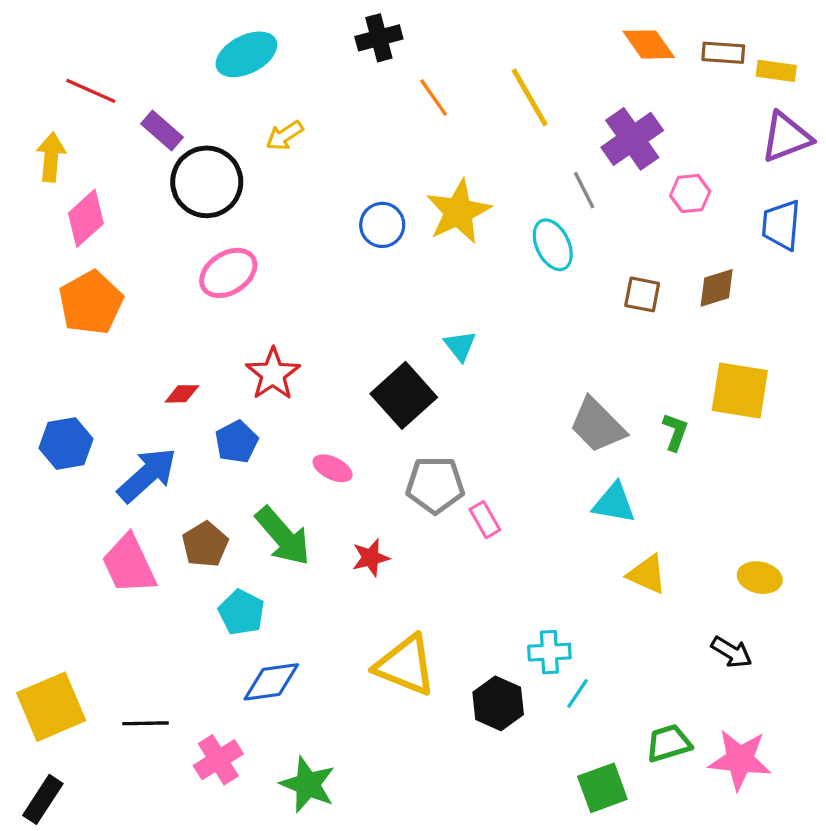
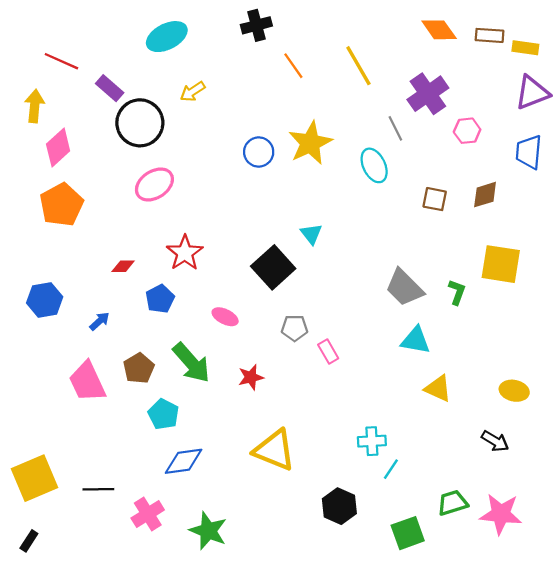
blue arrow: (147, 475) -> (100, 321), size x0.5
gray pentagon: (435, 485) -> (295, 328), size x0.7
black hexagon: (498, 703) -> (339, 506), moved
black rectangle: (43, 799) -> (29, 541), size x0.7

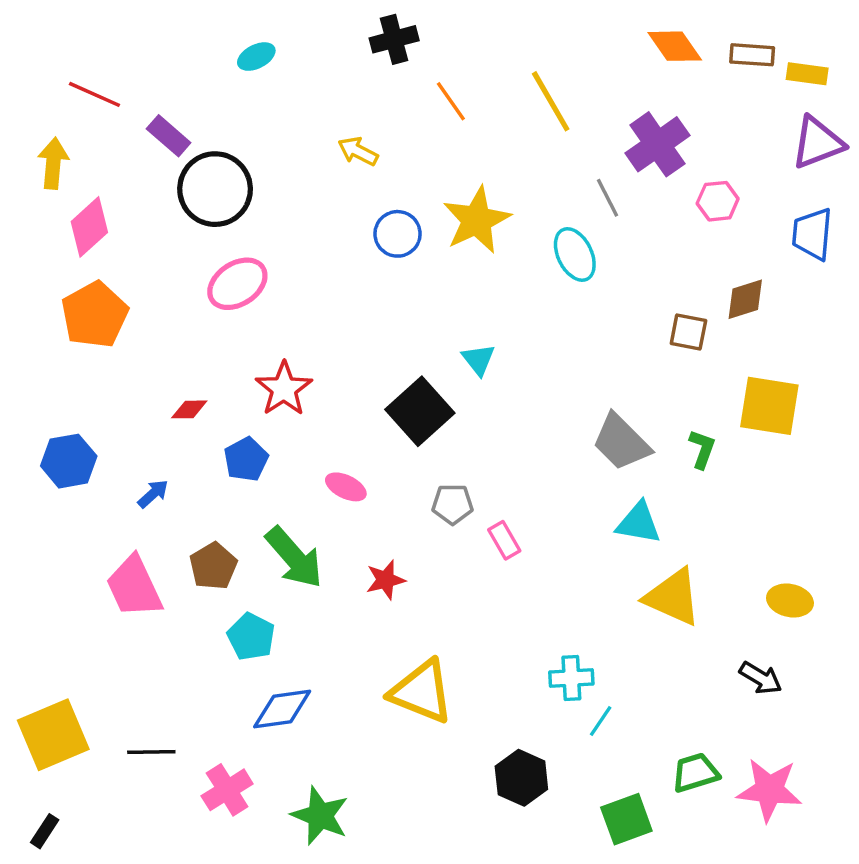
cyan ellipse: (167, 37) -> (256, 57), size x0.6
yellow arrow: (193, 91) -> (358, 151), moved, turned 60
brown square: (435, 199) -> (688, 332), moved
yellow triangle: (438, 388) -> (673, 597), size x1.4

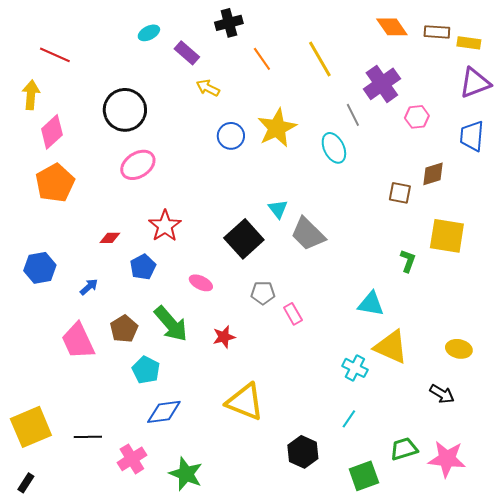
purple rectangle: (169, 136) -> (187, 53), moved
gray trapezoid: (621, 442) -> (308, 234), moved
cyan cross: (571, 678) -> (355, 368), moved, turned 30

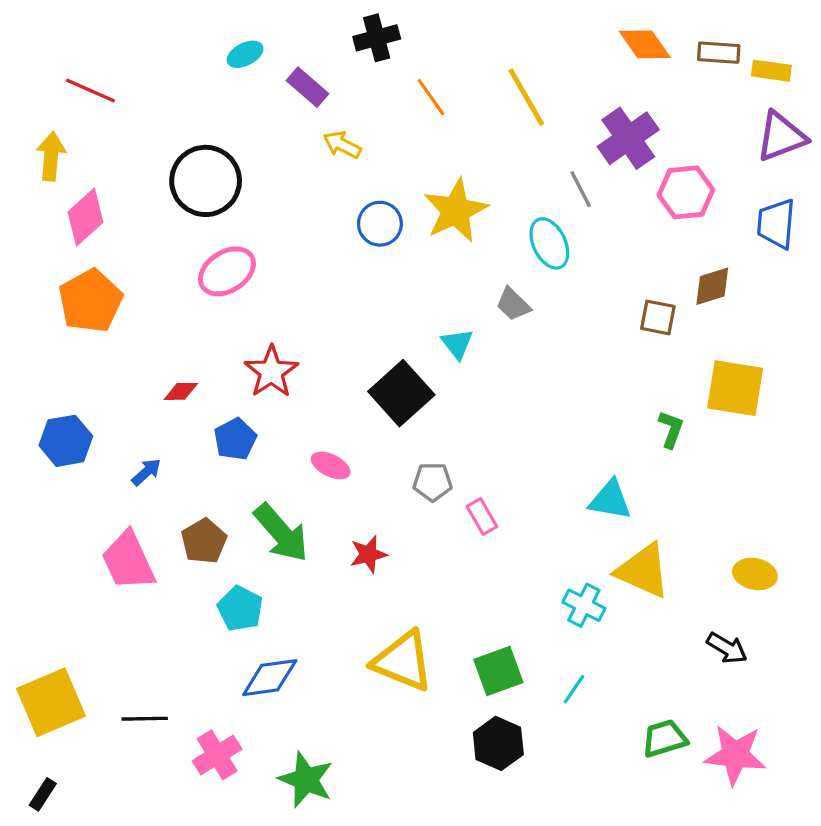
pink hexagon: (417, 117) -> (686, 192), size x1.4
gray trapezoid: (308, 234) -> (513, 304), moved, size x0.6
green square: (364, 476) -> (498, 671), moved

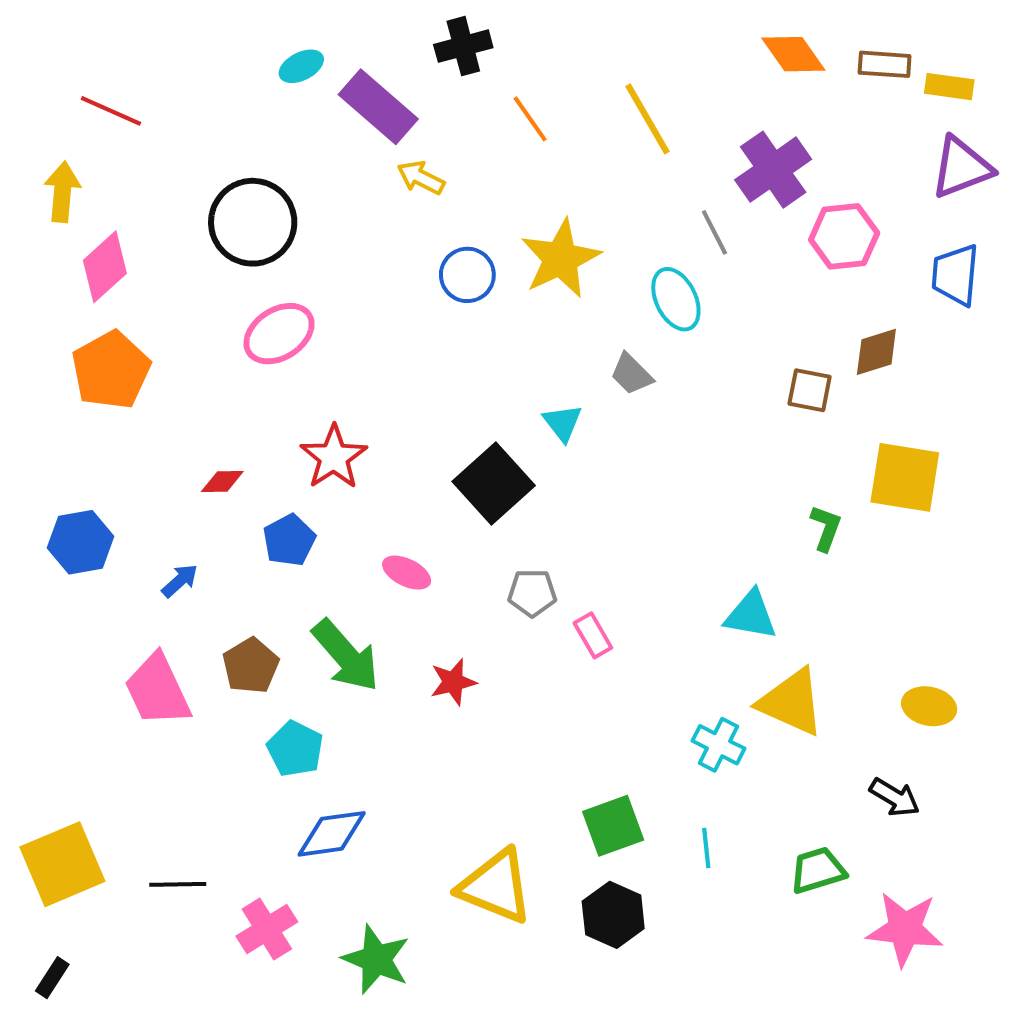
purple rectangle: (308, 87) -> (378, 107), size x1.5
yellow triangle: (403, 661) -> (496, 886), moved
cyan line: (574, 689) -> (706, 848), turned -40
green trapezoid: (664, 738) -> (818, 870), moved

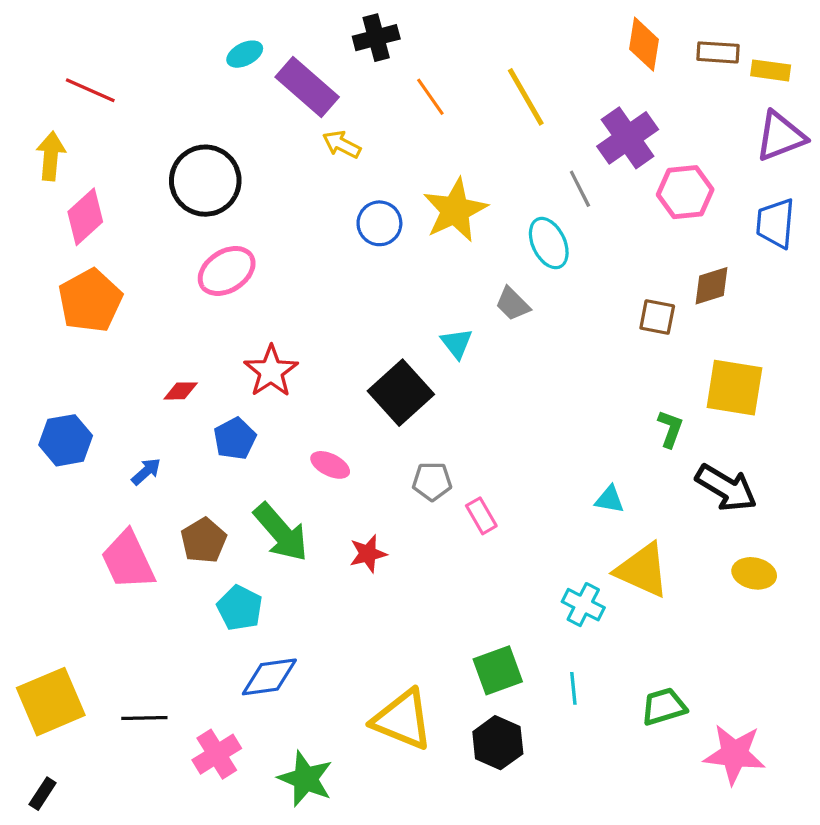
orange diamond: (793, 54) -> (644, 44), turned 44
cyan triangle: (751, 615) -> (610, 499), size x0.7
black arrow: (895, 797) -> (726, 488), moved, size x1.5

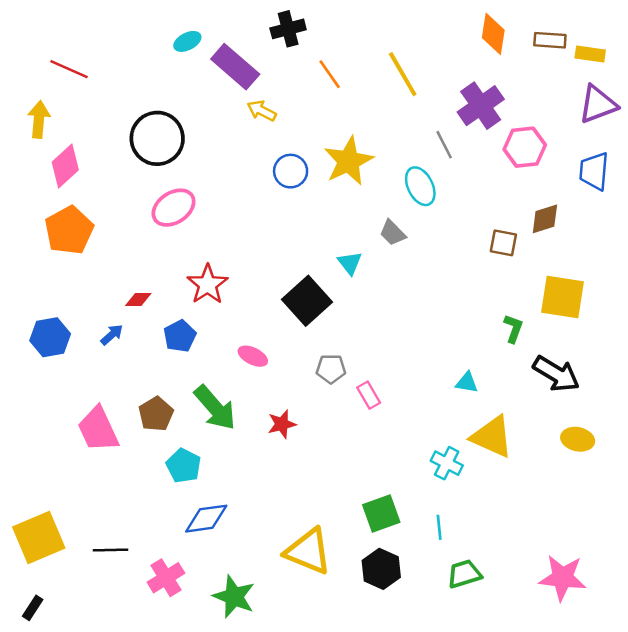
blue arrow: (146, 471) -> (112, 335), moved
green trapezoid: (664, 706) -> (464, 574), moved

